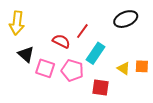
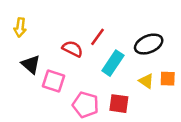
black ellipse: (126, 19) -> (149, 44), moved
yellow arrow: (17, 23) -> (20, 27), size x0.7
pink pentagon: (72, 70) -> (86, 105), moved

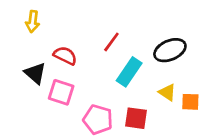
yellow arrow: (20, 27) -> (33, 22), moved
red semicircle: (72, 49) -> (65, 56), moved
orange square: (168, 79) -> (190, 102), moved

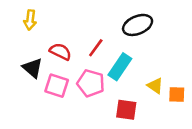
red line: (111, 42) -> (96, 48), moved
black ellipse: (170, 50) -> (138, 25), moved
pink pentagon: (98, 120) -> (91, 83), moved

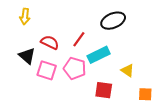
cyan rectangle: (120, 67) -> (99, 55), turned 30
orange square: (177, 95) -> (145, 94), moved

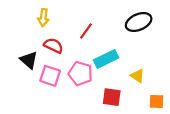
yellow arrow: (25, 16) -> (43, 18), moved
black ellipse: (113, 21) -> (139, 22), moved
red line: (79, 39) -> (86, 31), moved

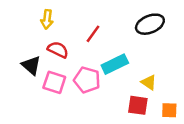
red square: (112, 97) -> (138, 105), moved

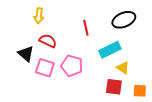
red line: (93, 34) -> (86, 28), moved, turned -49
cyan rectangle: (115, 64) -> (110, 50), moved

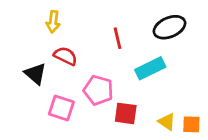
pink square: (45, 68) -> (61, 108), moved
yellow triangle: (123, 68) -> (167, 122), moved
red square: (114, 87) -> (126, 113), moved

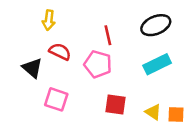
cyan rectangle: (150, 68) -> (157, 64), moved
pink pentagon: (98, 90) -> (98, 64), moved

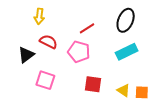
black ellipse: (156, 25) -> (126, 20), turned -45
red line: (108, 35) -> (87, 28), turned 70
black triangle: (32, 68) -> (26, 55), turned 42

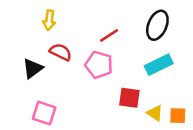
pink square: (45, 80) -> (44, 113), moved
red square: (93, 84) -> (129, 98), moved

